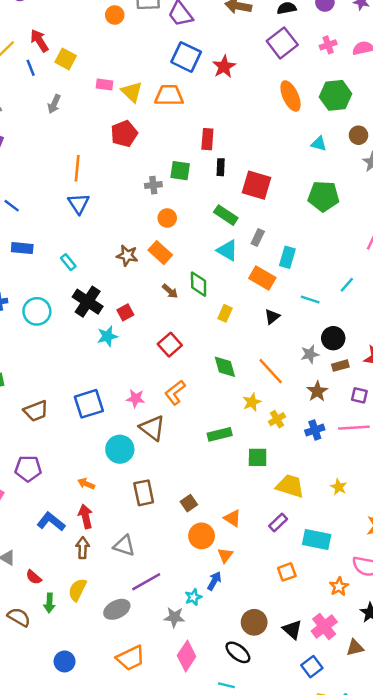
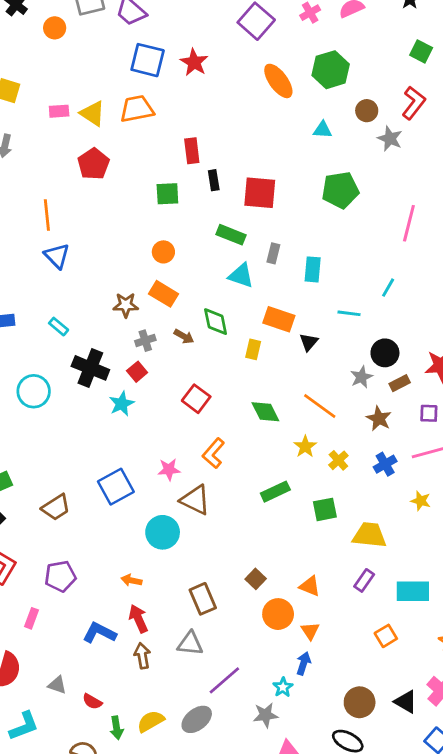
gray cross: (153, 185) -> (145, 341), moved
orange rectangle: (262, 278) -> (279, 319), moved
yellow star: (339, 487) -> (421, 501), moved
brown rectangle: (144, 493) -> (203, 599), moved
yellow semicircle: (77, 590) -> (151, 721), moved, turned 45

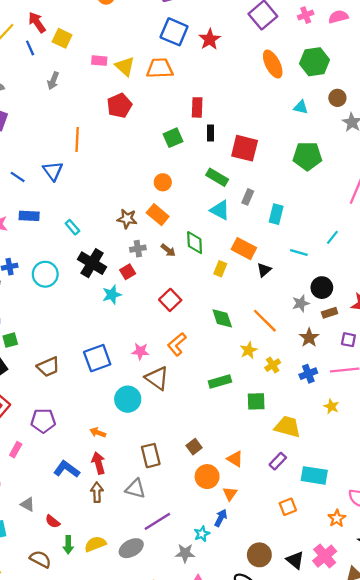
green square: (167, 194) -> (173, 138), turned -30
blue triangle: (57, 256) -> (53, 171), moved

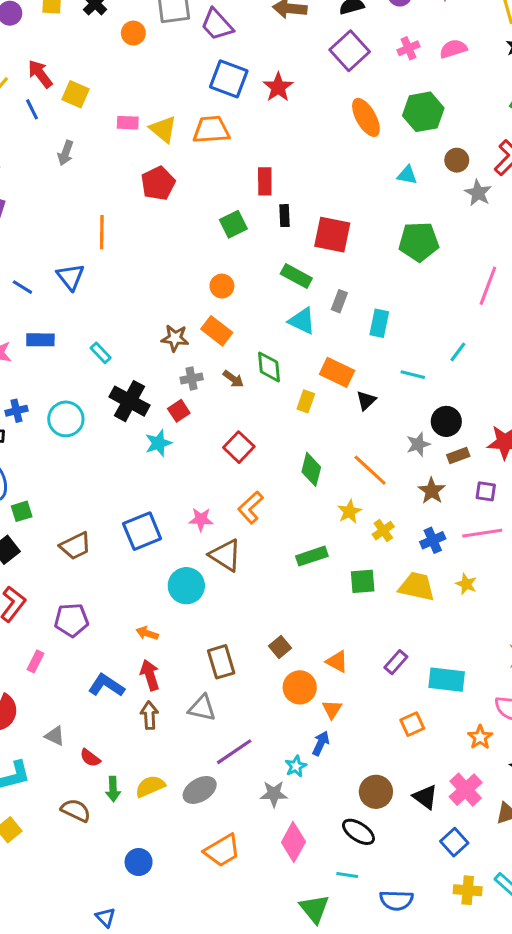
green diamond: (222, 318) -> (311, 469), turned 35
yellow trapezoid: (287, 427) -> (417, 587), moved

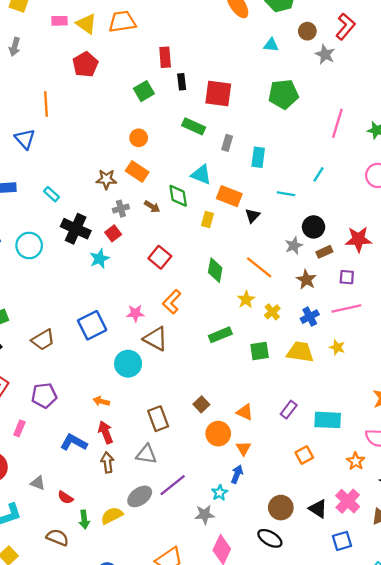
cyan triangle: (302, 321) -> (201, 175), moved
gray ellipse: (200, 790) -> (140, 496), moved
blue square: (454, 842) -> (342, 541), turned 30

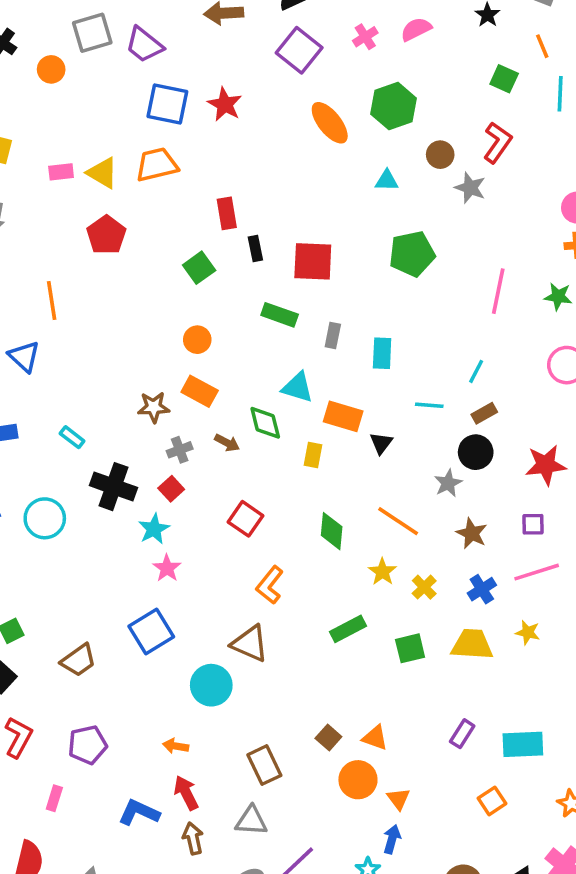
brown rectangle: (324, 252) -> (484, 413), moved
pink star: (135, 313) -> (167, 568), moved, turned -30
orange triangle: (245, 412) -> (375, 738), moved

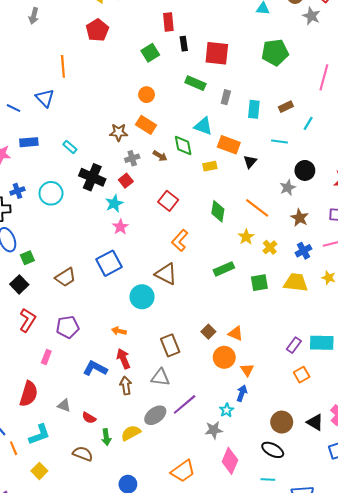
brown rectangle: (484, 413) -> (286, 107), moved
yellow rectangle: (313, 455) -> (210, 166), turned 64
purple rectangle: (462, 734) -> (294, 345), moved

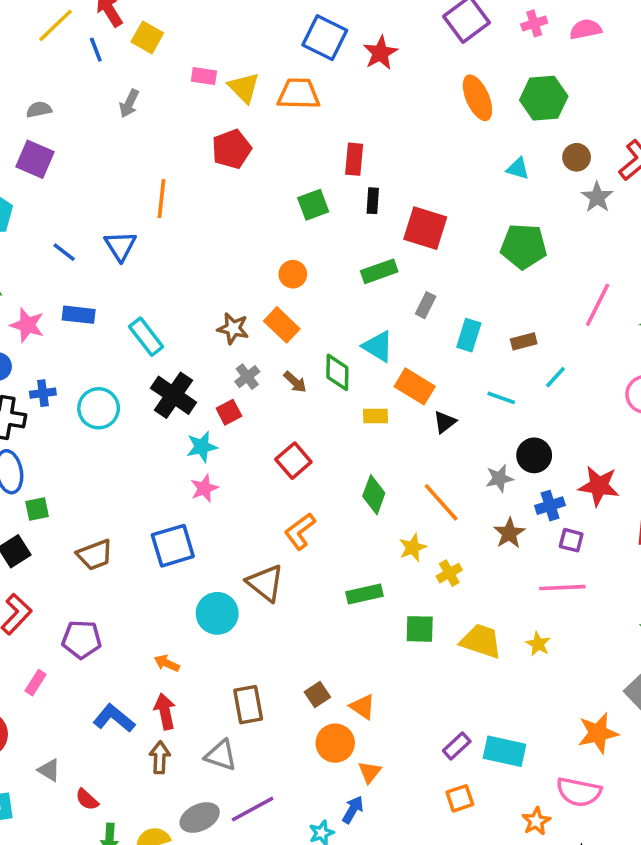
green rectangle: (195, 83) -> (379, 271), turned -54
cyan rectangle: (70, 147) -> (146, 337), size x1.5
gray cross: (132, 158) -> (247, 377), turned -32
blue cross: (303, 251) -> (550, 506), moved

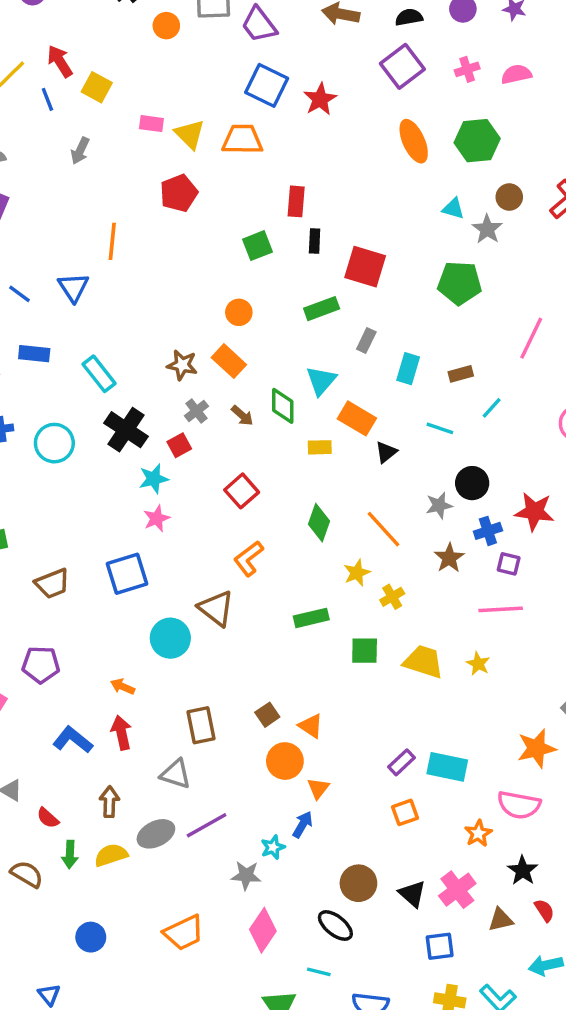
gray star: (597, 197) -> (487, 229), moved
cyan triangle: (378, 346) -> (321, 381), turned 40
brown arrow: (160, 757) -> (109, 802), moved

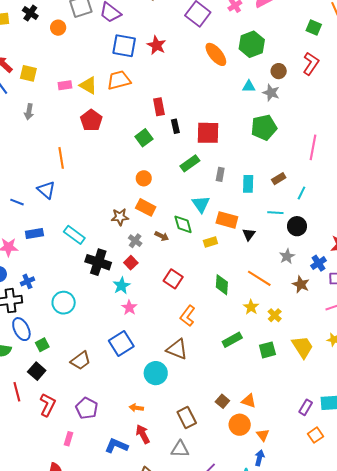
cyan circle: (54, 443) -> (64, 303), moved
black circle: (472, 483) -> (297, 226), moved
yellow trapezoid: (423, 662) -> (302, 347), turned 55
purple pentagon: (41, 665) -> (87, 408), turned -30

